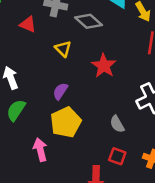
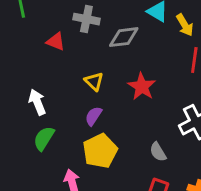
gray diamond: (89, 21) -> (124, 37), turned -48
yellow triangle: (63, 49) -> (94, 81), moved

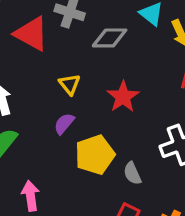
red triangle: (56, 42) -> (32, 34), size x1.6
yellow pentagon: (100, 151) -> (95, 155), moved

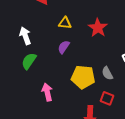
yellow triangle: (70, 84) -> (65, 23), turned -40
yellow pentagon: (95, 155) -> (83, 77), moved, turned 30

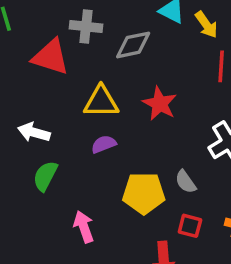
yellow triangle: (65, 23) -> (101, 102), size x1.5
white arrow: (25, 36) -> (34, 132), turned -48
purple semicircle: (64, 47) -> (104, 144), turned 40

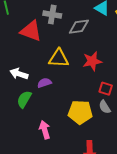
red star: (160, 104) -> (92, 61), turned 30
purple semicircle: (104, 144) -> (44, 83), moved
red square: (190, 226) -> (106, 89), moved

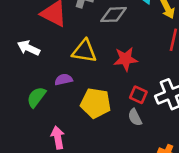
white arrow: (19, 74) -> (29, 48), moved
yellow pentagon: (80, 112) -> (96, 103), moved

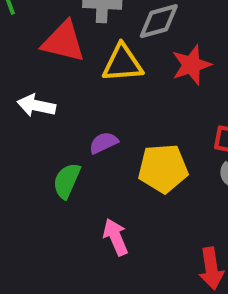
yellow triangle: (84, 51) -> (122, 63), moved
red star: (126, 59) -> (191, 65), moved

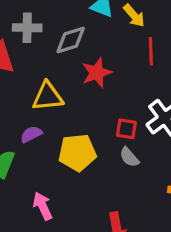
yellow triangle: (122, 63) -> (48, 96), moved

